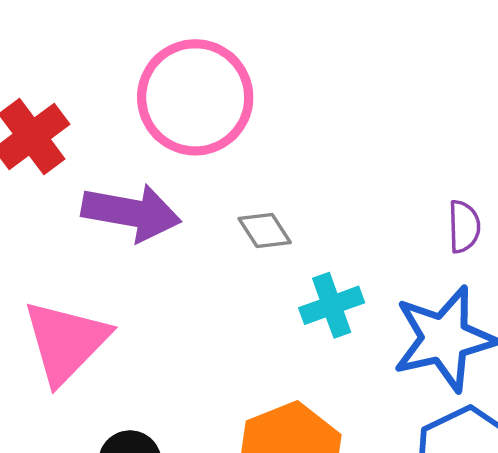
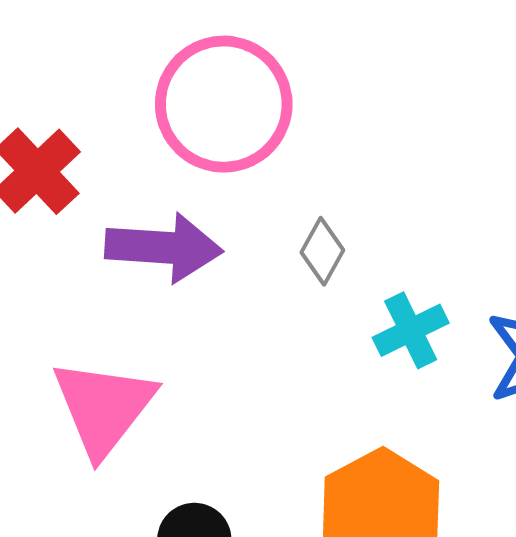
gray diamond: (265, 230) -> (322, 251), turned 68

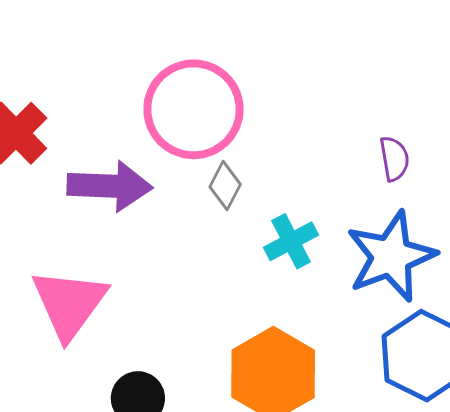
pink circle: (224, 104) -> (193, 109), moved

